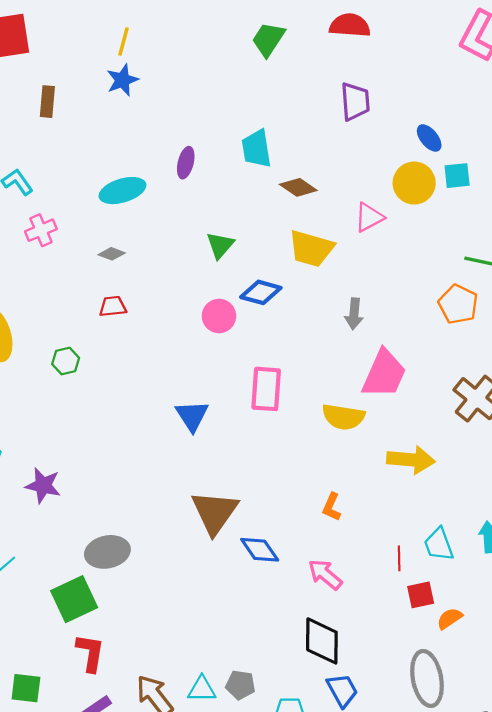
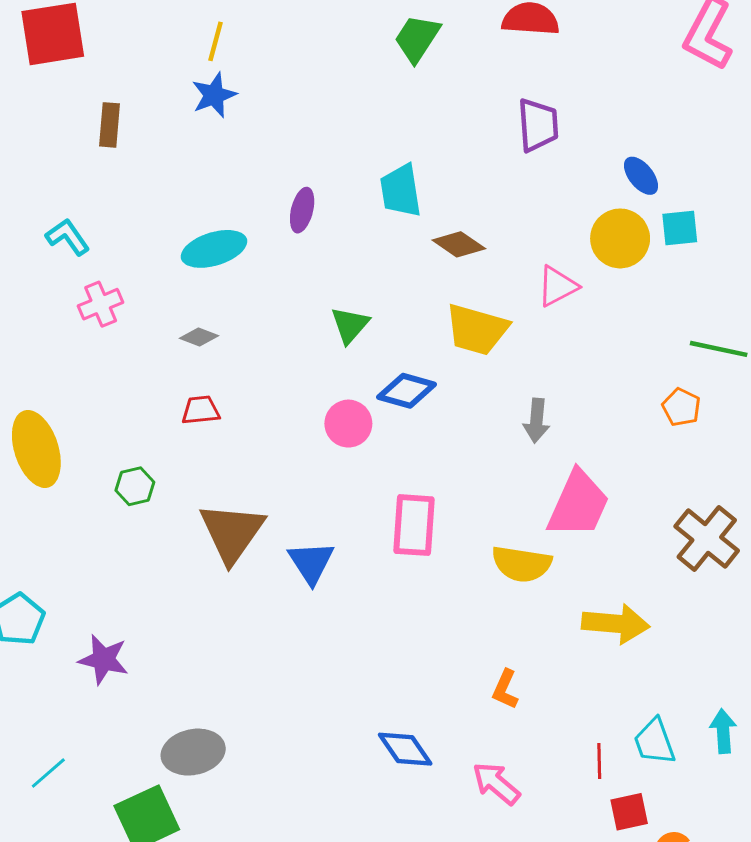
orange pentagon: (458, 304) -> (681, 407), size x0.7
brown triangle: (215, 512) -> (232, 533), moved

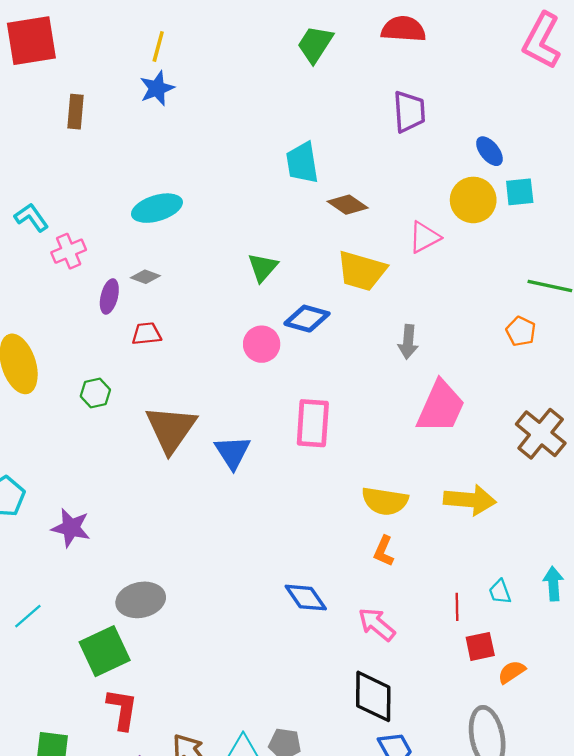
purple ellipse: (302, 210) -> (109, 296), moved
cyan L-shape: (68, 237) -> (31, 217), moved
yellow semicircle: (522, 564) -> (385, 501), moved
cyan trapezoid: (654, 742) -> (500, 592), size x0.7

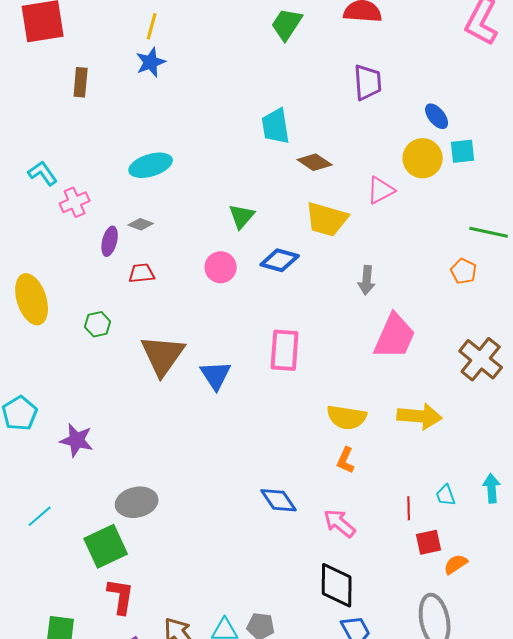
pink circle: (262, 344) -> (221, 267), moved

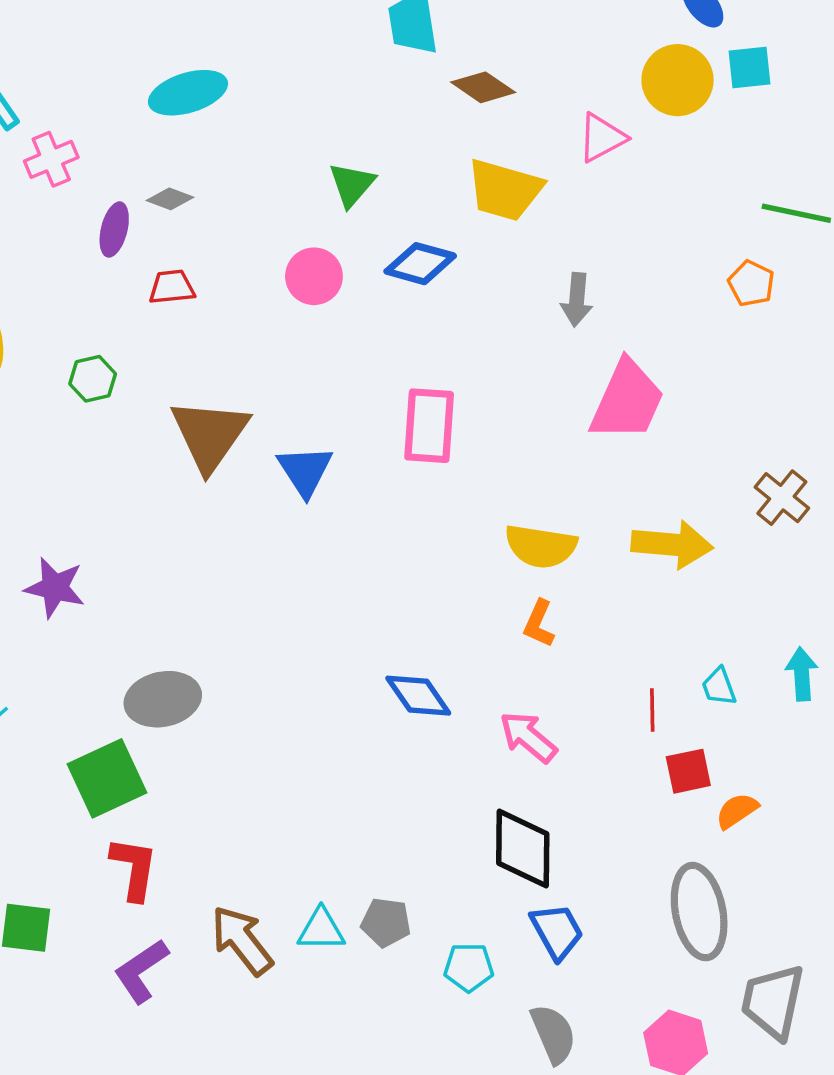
brown cross: (481, 359) -> (782, 498), moved, size x0.7

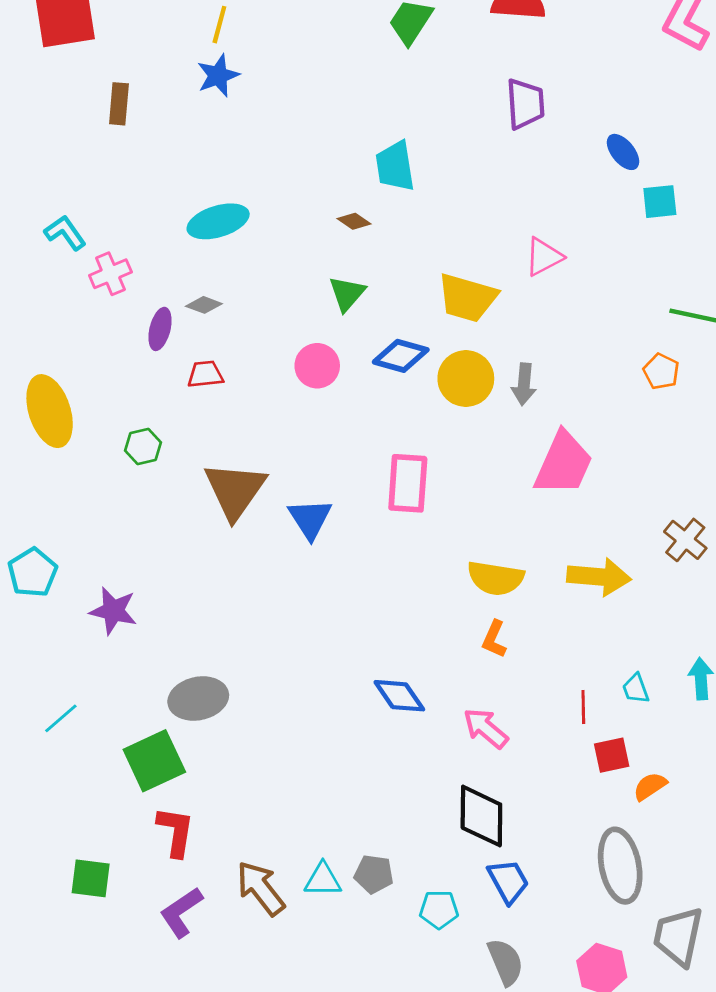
yellow circle: (678, 80) -> (466, 379), moved
brown diamond: (483, 87) -> (354, 221), moved, size x0.7

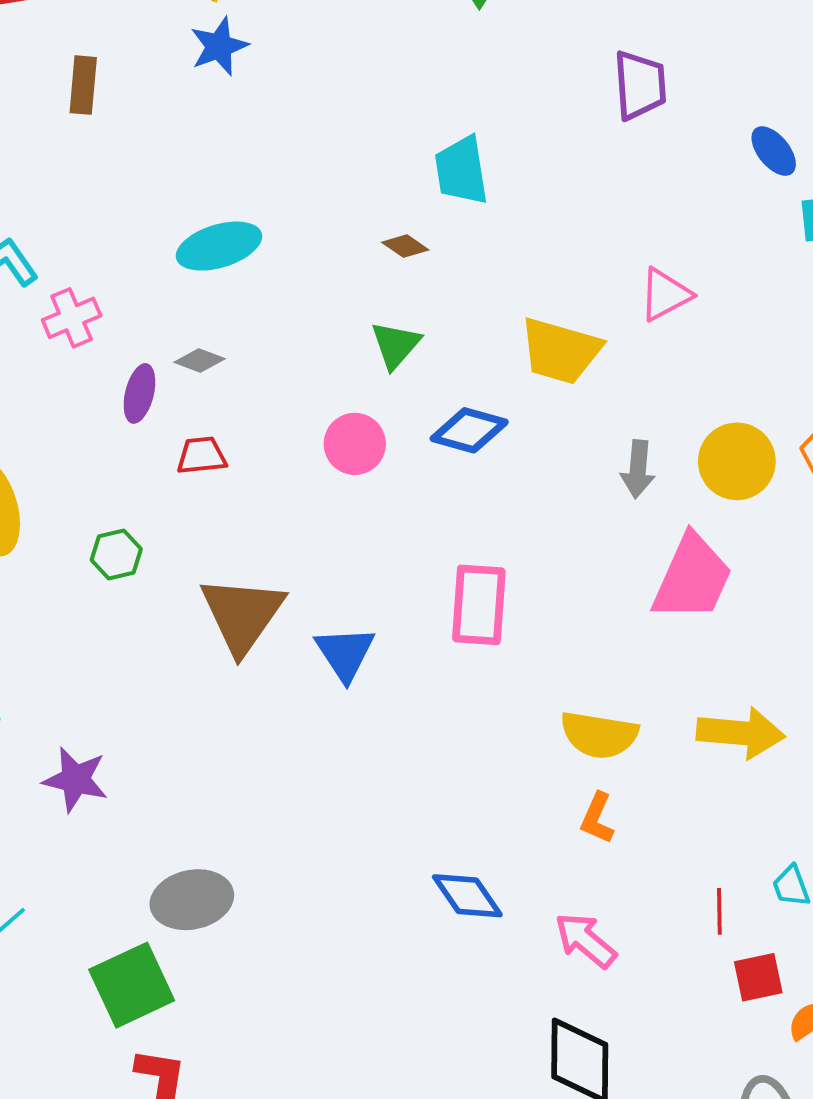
yellow circle: (466, 379) -> (737, 461), moved

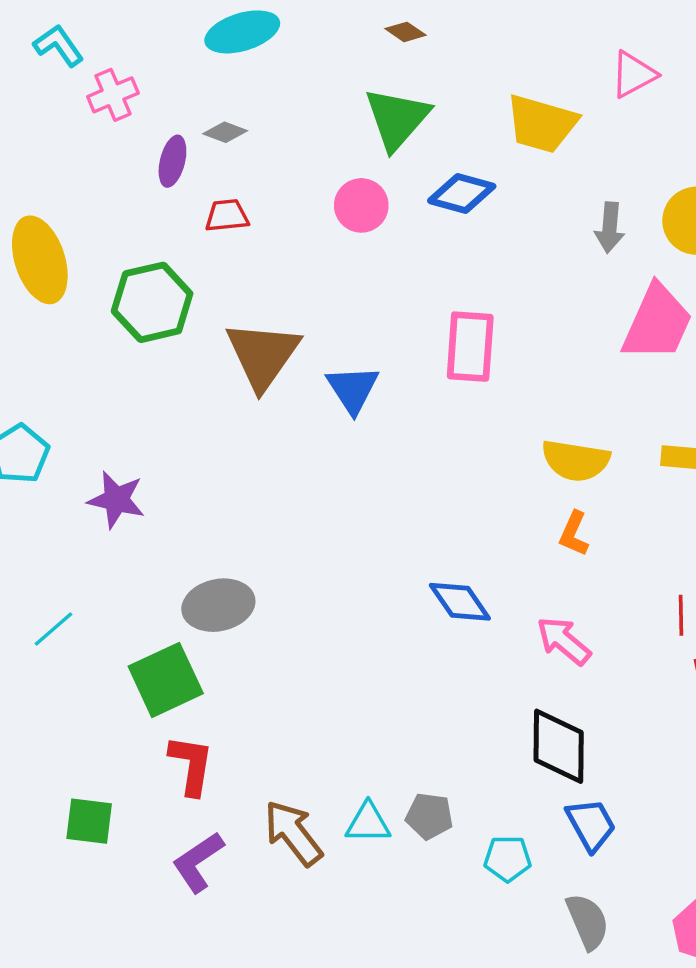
green triangle: (396, 345) -> (397, 119), size x1.5
green hexagon: (116, 554) -> (152, 302), size x1.8

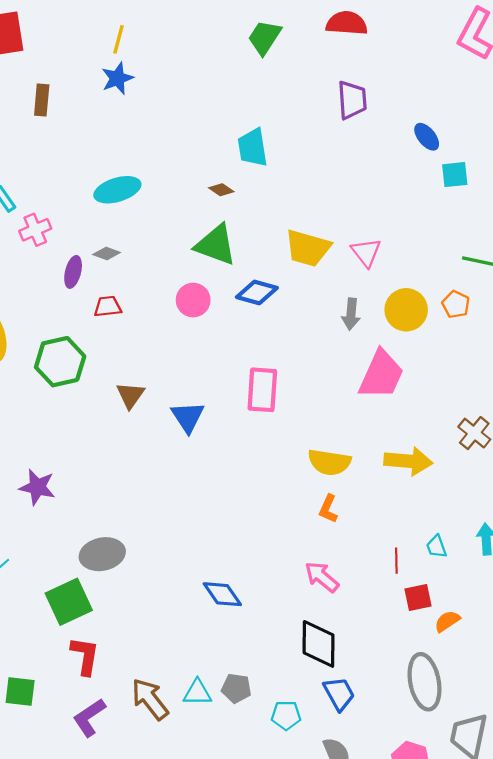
pink triangle: (633, 74) -> (366, 252), moved, turned -40
green triangle: (397, 119) -> (216, 245), turned -51
brown triangle: (263, 355) -> (130, 395), size x0.6
blue diamond: (460, 602) -> (222, 594), moved

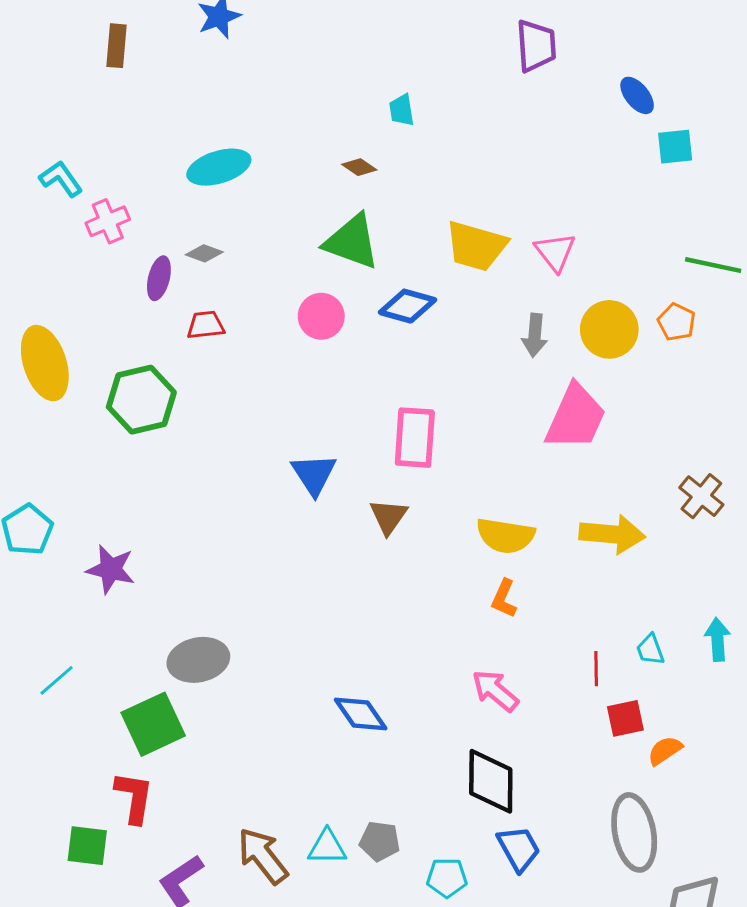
cyan trapezoid: (253, 148) -> (402, 110), size x0.6
brown triangle: (130, 395) -> (388, 517), moved
red L-shape: (85, 656) -> (134, 797), moved

